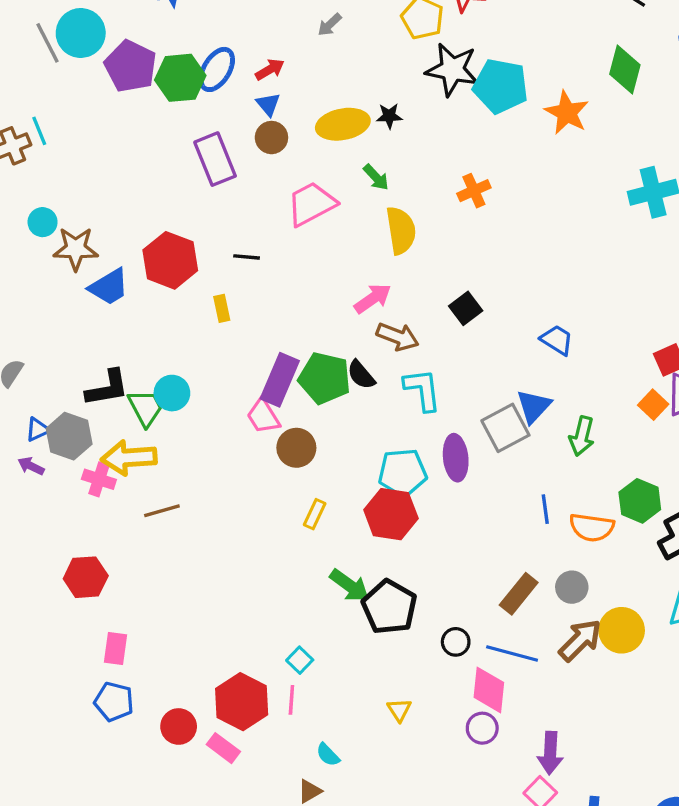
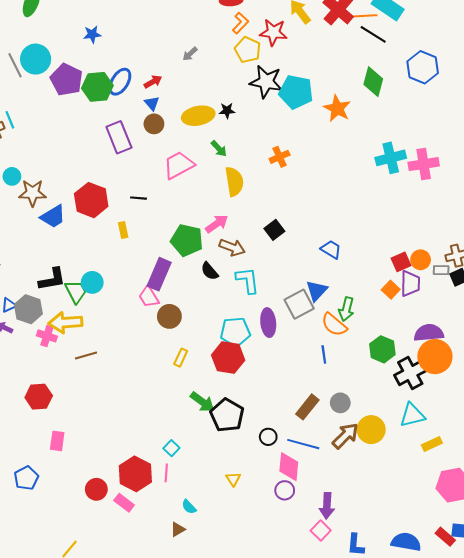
green pentagon: (325, 378) -> (187, 240), moved
orange semicircle: (592, 527) -> (334, 325), moved, turned 32
blue pentagon: (114, 702) -> (26, 478), moved, turned 30

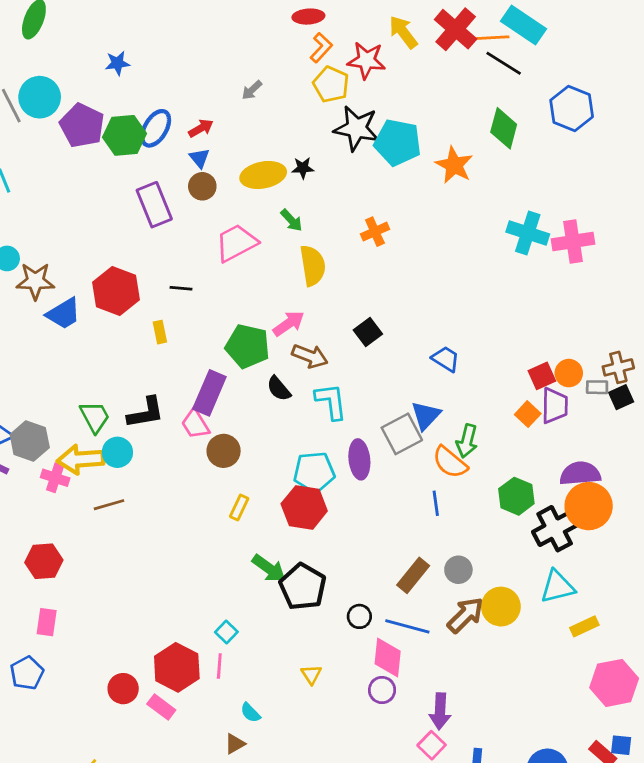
cyan cross: (391, 158) -> (528, 233), turned 32
black L-shape: (52, 279) -> (146, 413), moved
cyan circle: (92, 282) -> (117, 452), moved
pink rectangle: (57, 441) -> (47, 622), moved

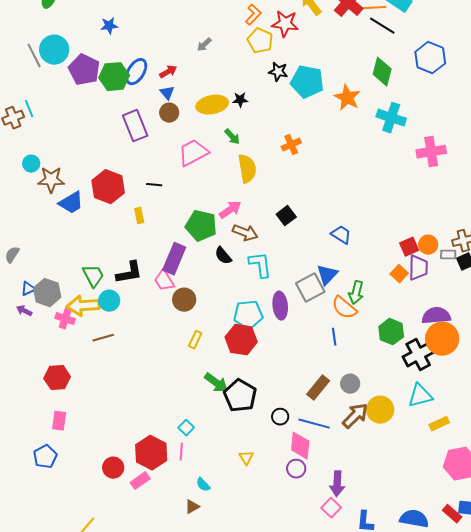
black star: (357, 128) -> (278, 72), size x0.6
cyan cross: (528, 233) -> (391, 118), moved
pink rectangle: (161, 707) -> (140, 481), turned -72

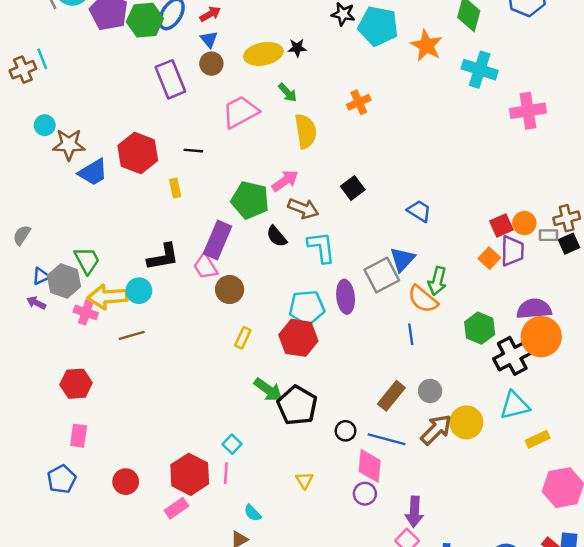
green trapezoid: (93, 276) -> (87, 261), moved
red circle: (113, 468) -> (126, 482), moved

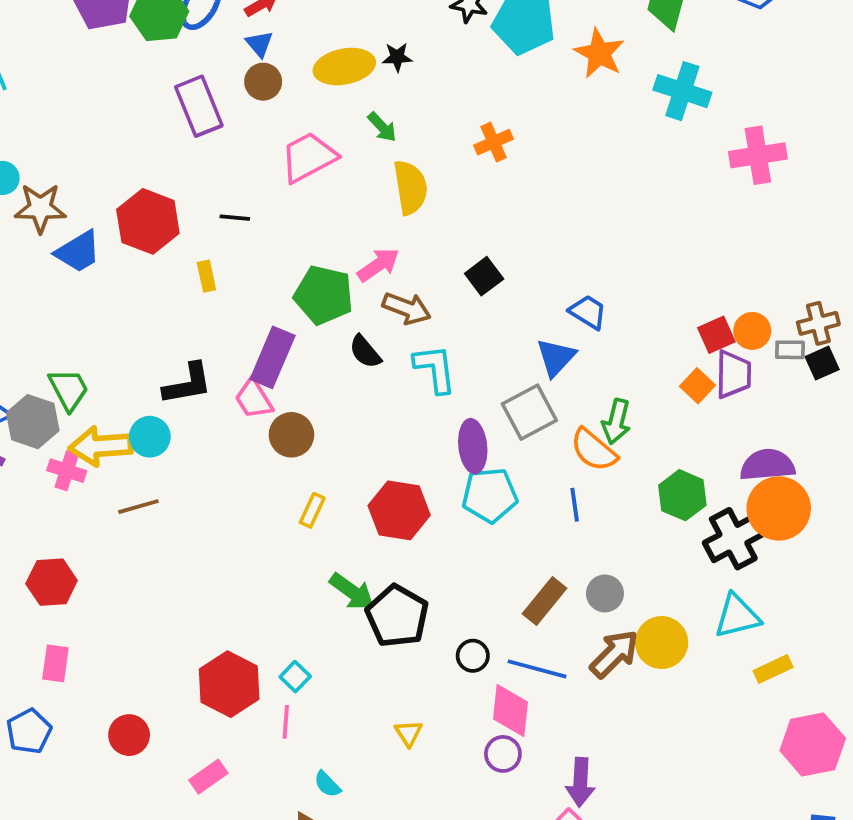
blue triangle: (402, 259) -> (556, 357), moved
cyan pentagon: (307, 308) -> (490, 495), moved
red hexagon: (190, 474) -> (229, 684), moved

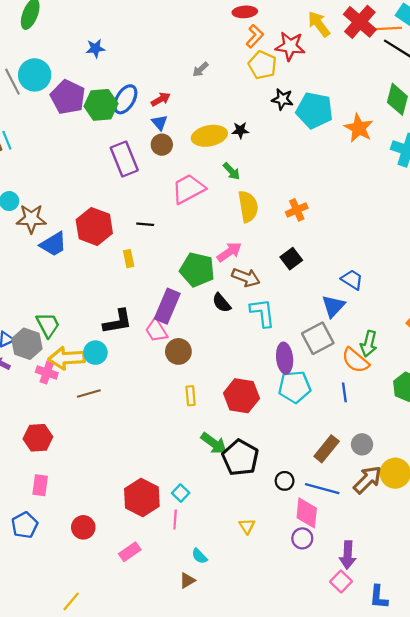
orange cross: (494, 142) -> (297, 210), moved
yellow rectangle: (312, 510) -> (191, 396), turned -30

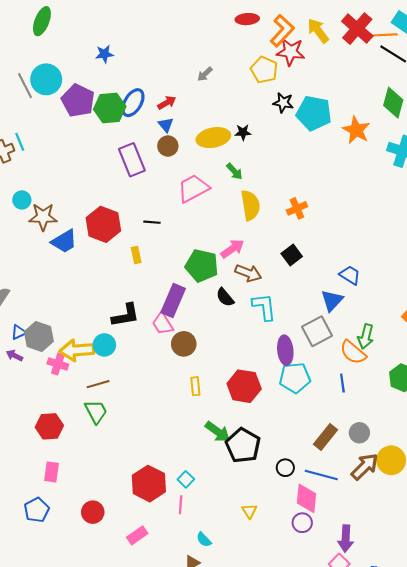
orange L-shape: (255, 36) -> (282, 31), moved, size x1.4
green trapezoid: (48, 325) -> (96, 412), moved

